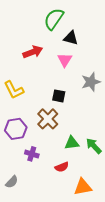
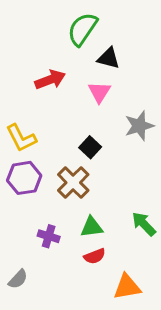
black square: (59, 96) -> (90, 147), turned 32
purple hexagon: (16, 129) -> (24, 178), moved
green triangle: (72, 143) -> (92, 227), moved

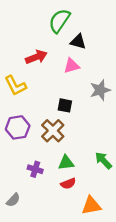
pink triangle: (99, 92) -> (71, 66), turned 42
yellow L-shape: (21, 138) -> (15, 86), moved
black square: (90, 147) -> (65, 105), turned -32

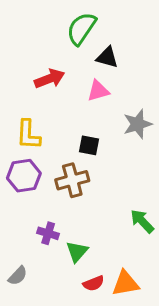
yellow L-shape: (15, 86) -> (28, 135), moved, turned 30
brown cross: (53, 131) -> (72, 180), turned 30
green triangle: (66, 163) -> (77, 252), moved, turned -42
red semicircle: (68, 184) -> (94, 283), moved

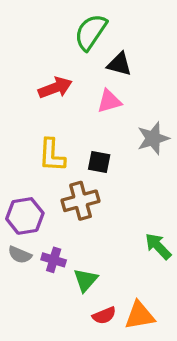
yellow L-shape: (28, 135) -> (52, 155), moved
purple hexagon: (24, 176) -> (25, 216), moved
gray semicircle: (18, 276) -> (20, 255), moved, turned 70

